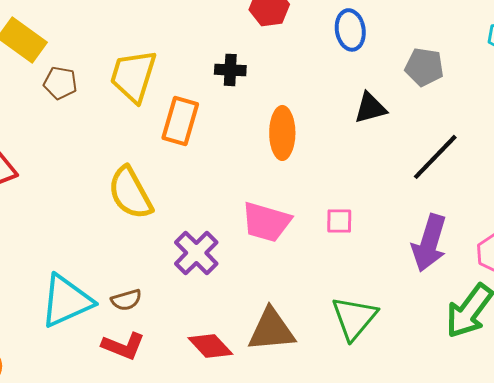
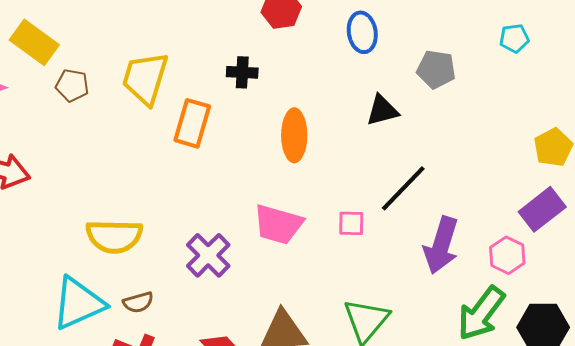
black line: (435, 157) -> (403, 188), moved
yellow semicircle: (130, 193) -> (114, 236), moved, turned -60

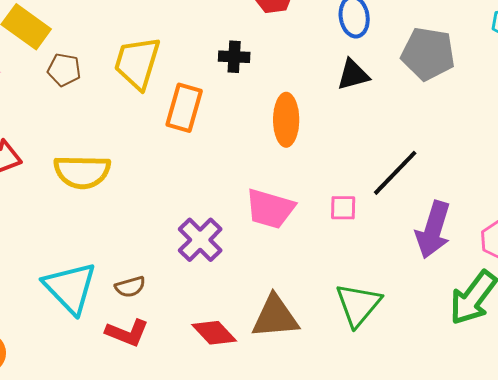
gray pentagon: (436, 69) -> (428, 54), size x1.4
black triangle: (382, 110) -> (353, 75), moved
yellow semicircle: (114, 236) -> (82, 172), moved
cyan triangle: (78, 303) -> (70, 288), turned -50

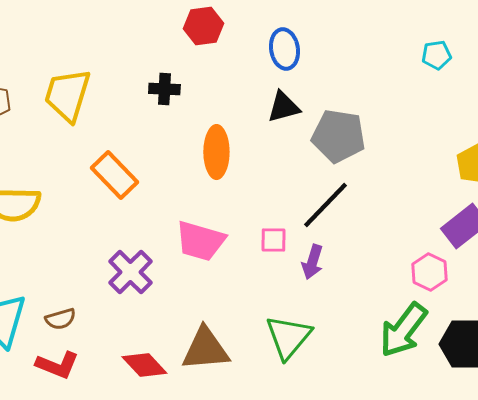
gray pentagon: (428, 54) -> (338, 136), moved
orange rectangle: (184, 108) -> (114, 175), moved, turned -60
purple arrow: (433, 230) -> (312, 262), moved, size x0.6

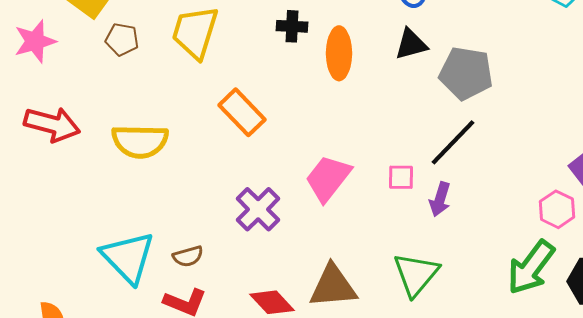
orange ellipse: (216, 152) -> (339, 53), moved
pink trapezoid: (200, 241) -> (328, 178), turned 112

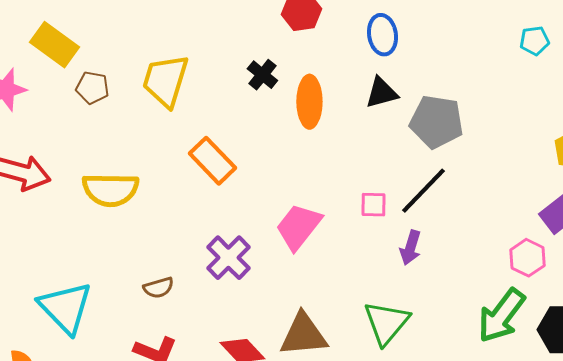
black cross: (292, 26) -> (262, 75), turned 36
pink square: (401, 177) -> (373, 205), moved
brown semicircle: (188, 256) -> (158, 288), moved
cyan triangle: (128, 257) -> (65, 308), moved

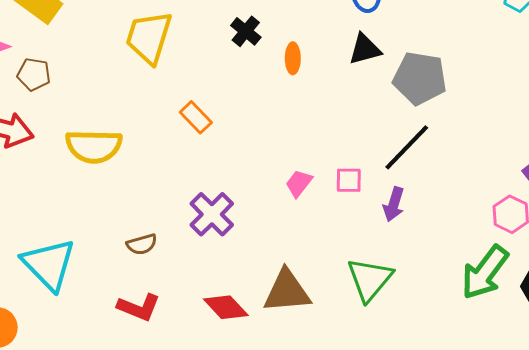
brown pentagon: (92, 88) -> (34, 74), moved
orange ellipse: (309, 102) -> (293, 58), size x0.6
orange rectangle: (212, 161) -> (196, 117), size x0.7
pink square: (373, 205) -> (349, 180), moved
pink trapezoid: (298, 227) -> (299, 183), moved, size x0.6

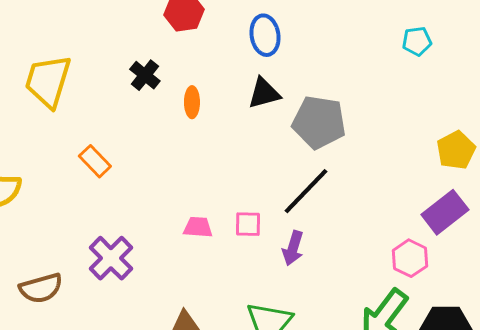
pink trapezoid: (299, 183) -> (198, 227), turned 56
brown semicircle: (142, 244) -> (41, 288), size x1.4

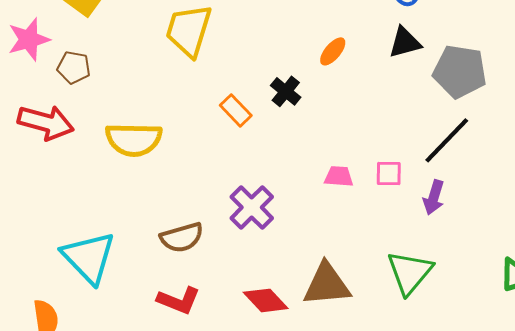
black cross: (145, 75) -> (286, 91), moved
orange ellipse: (192, 102) -> (333, 51), turned 40

